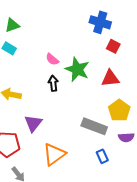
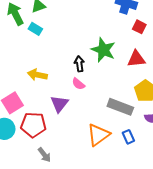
pink semicircle: (52, 59) -> (78, 84), moved
orange triangle: (54, 154) -> (98, 135), moved

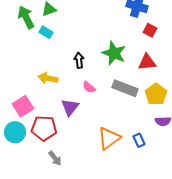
black arrow: (79, 64) -> (79, 60), moved
gray rectangle: (120, 107) -> (125, 88), moved

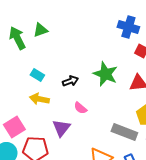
cyan rectangle: (46, 32) -> (37, 75), moved
black arrow: (79, 60) -> (70, 81), turned 77
gray rectangle: (125, 88) -> (124, 132), moved

